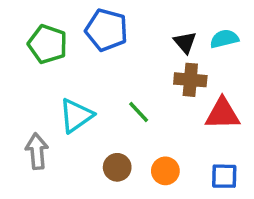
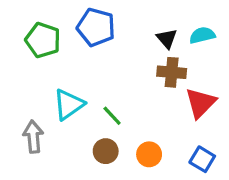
green line: (139, 112) -> (112, 116), moved
red triangle: (222, 114) -> (201, 103), turned -44
blue square: (224, 176) -> (202, 159), turned 30

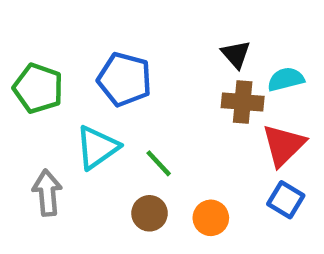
blue pentagon: (96, 27) -> (125, 79), moved
cyan semicircle: (202, 35) -> (286, 79), moved
green pentagon: (43, 40) -> (38, 88), moved
blue square: (202, 159) -> (286, 200), moved

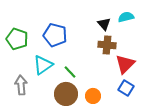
cyan semicircle: (286, 79) -> (126, 17), moved
brown circle: (150, 213) -> (66, 94), size x1.5

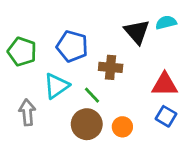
black triangle: (104, 24) -> (137, 32), size x1.5
brown cross: (107, 45) -> (111, 67), moved
red triangle: (125, 64) -> (165, 85), turned 45

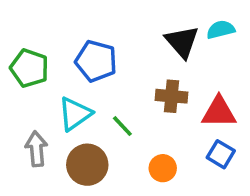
brown cross: (111, 67) -> (172, 96), moved
brown circle: (87, 124) -> (87, 165), moved

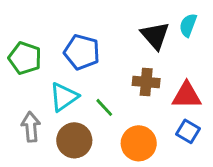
cyan semicircle: (221, 30) -> (188, 25), turned -55
orange circle: (163, 168) -> (139, 143), size x1.5

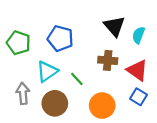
cyan semicircle: (188, 25) -> (139, 35), moved
red triangle: (187, 95) -> (137, 70), turned 35

